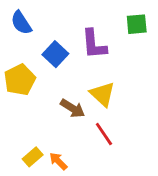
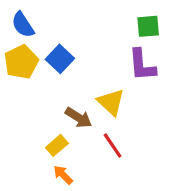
purple L-shape: (94, 44) -> (142, 65), moved
yellow pentagon: (20, 80) -> (21, 62), moved
yellow rectangle: (33, 157) -> (57, 145), moved

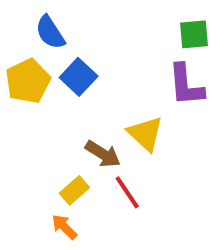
blue semicircle: (23, 25) -> (50, 32), moved
red line: (113, 145) -> (127, 192), moved
orange arrow: (63, 175) -> (64, 227), moved

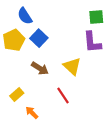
brown arrow: (103, 154) -> (40, 68), moved
yellow rectangle: (74, 190) -> (17, 94), moved

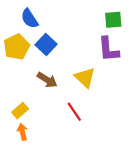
orange arrow: (32, 113) -> (22, 132), moved, turned 32

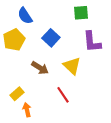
green square: (113, 20) -> (81, 13), moved
blue square: (46, 45) -> (51, 38), moved
orange arrow: (22, 132) -> (27, 110), moved

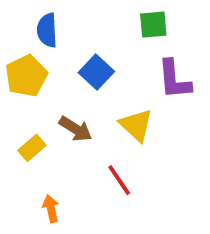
blue semicircle: (25, 16) -> (47, 30), turned 30
yellow rectangle: (17, 94) -> (32, 148), moved

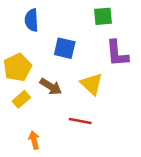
blue square: (96, 72) -> (65, 48), turned -30
yellow pentagon: (26, 76) -> (17, 67), moved
red line: (119, 180) -> (80, 121), turned -45

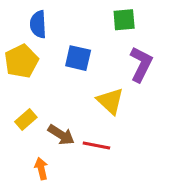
purple L-shape: (117, 53) -> (141, 64), turned -148
yellow pentagon: (17, 67) -> (21, 61), moved
brown arrow: (51, 87) -> (61, 135), moved

